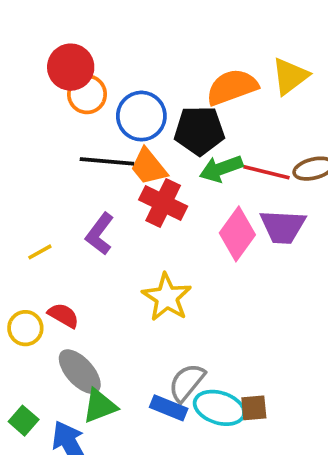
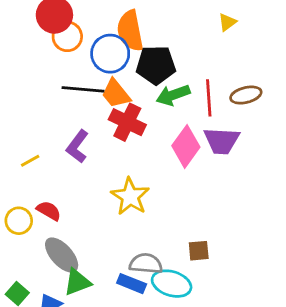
yellow triangle: (290, 76) -> (227, 22), size x0.6
orange semicircle: (232, 87) -> (130, 31), moved, turned -81
red line: (266, 172) -> (209, 98), turned 72
gray semicircle: (187, 382) -> (146, 264), turned 56
brown square: (254, 408) -> (199, 251), moved

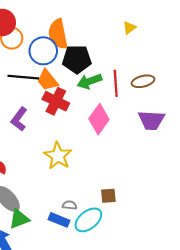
purple trapezoid: (222, 141) -> (151, 120), moved
gray semicircle: (146, 264) -> (69, 205), size x0.6
cyan ellipse: (172, 284) -> (88, 220), turned -56

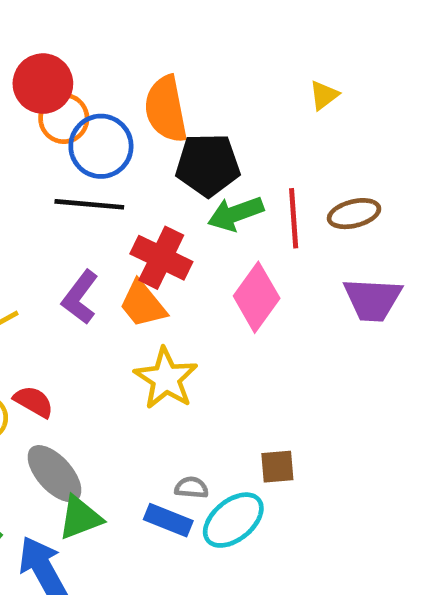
blue circle: (43, 51) -> (101, 146), moved
orange trapezoid: (47, 80) -> (143, 304), moved

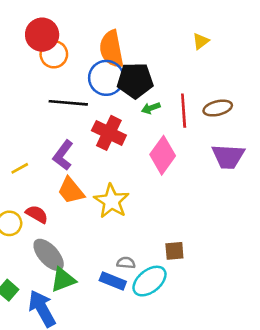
blue circle: (101, 146) -> (106, 78), moved
green arrow: (236, 214) -> (151, 108), size x0.6
orange trapezoid: (143, 304) -> (71, 191), moved

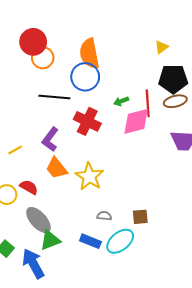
black pentagon: (135, 80) -> (173, 79), moved
pink diamond: (163, 155) -> (136, 121), moved, turned 40
gray semicircle: (126, 263) -> (104, 216), moved

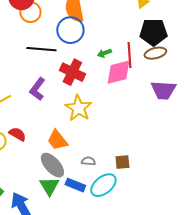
orange trapezoid: (57, 168) -> (57, 140), moved
yellow star: (89, 177) -> (78, 108), moved
gray ellipse: (38, 220) -> (52, 165), moved
green triangle: (50, 240) -> (49, 186), moved, turned -40

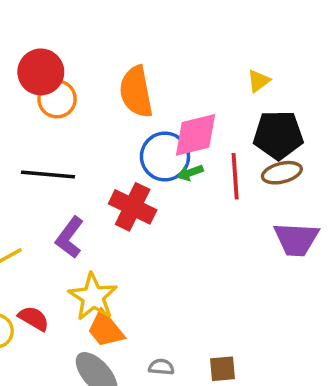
blue circle: (70, 30) -> (165, 157), moved
black line: (41, 49) -> (48, 174), moved
pink diamond: (118, 72) -> (196, 135), moved
yellow star: (78, 108) -> (93, 297), moved

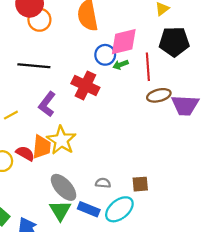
blue circle: (165, 157) -> (105, 55), size x0.7
brown ellipse: (282, 173) -> (159, 95), moved
orange trapezoid: (106, 329) -> (42, 147), moved, turned -135

